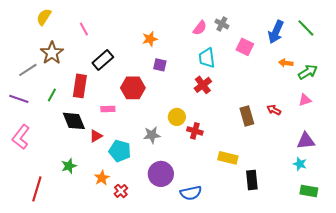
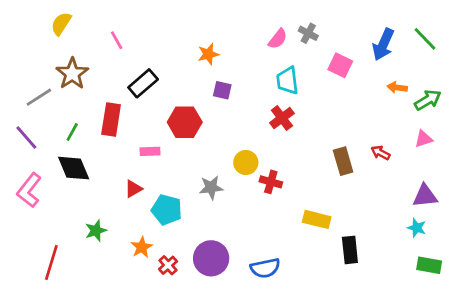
purple line: (19, 99) -> (26, 137), turned 30
black diamond: (74, 121) -> (74, 168), moved
purple circle: (161, 174) -> (211, 258), moved

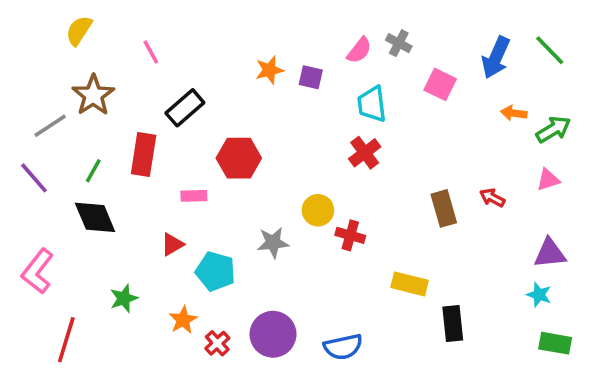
purple square: (222, 90) -> (311, 77), moved
pink L-shape: (29, 190) -> (38, 271), moved

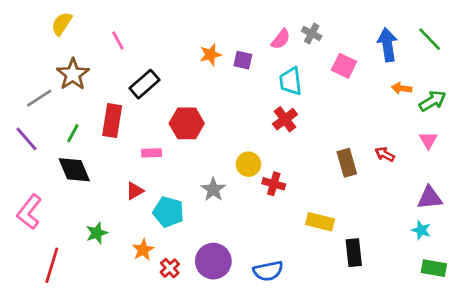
blue arrow: (496, 57) -> (388, 45), turned 148
pink triangle: (548, 180) -> (428, 140), turned -42
gray star: (273, 243) -> (213, 189), turned -30

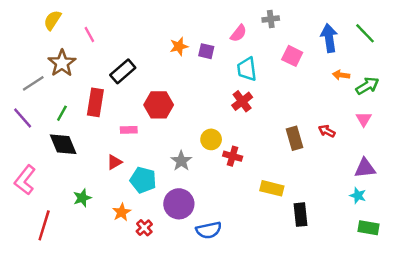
gray cross: (312, 34) -> (271, 19), moved, turned -35
pink line: (118, 41) -> (89, 34), moved
purple circle: (213, 261) -> (179, 204), moved
blue semicircle: (268, 271) -> (209, 230), moved

